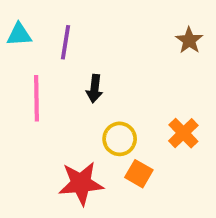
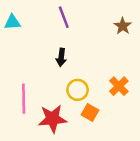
purple line: (65, 42) -> (64, 17), moved, turned -30
pink line: (36, 98) -> (24, 99), moved

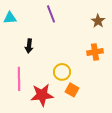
black arrow: (61, 57) -> (29, 46), moved
orange cross: (119, 86) -> (95, 52), moved, turned 35

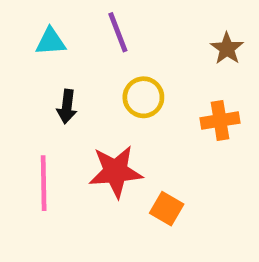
cyan triangle: (10, 18) -> (51, 42), moved
yellow circle: (62, 72) -> (143, 97), moved
red star: (42, 95) -> (116, 172), moved

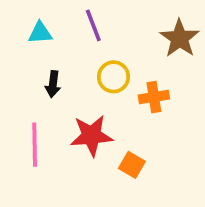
brown star: (227, 49) -> (180, 38), size x1.5
orange cross: (220, 120) -> (154, 97), moved

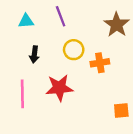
orange square: (132, 165) -> (121, 110), moved, turned -35

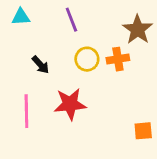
cyan triangle: (26, 21) -> (21, 17), moved
black arrow: (34, 54) -> (41, 65), turned -49
orange cross: (100, 63) -> (118, 59), moved

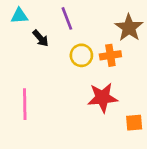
black arrow: (41, 65) -> (41, 38), moved
red star: (70, 104) -> (103, 98), moved

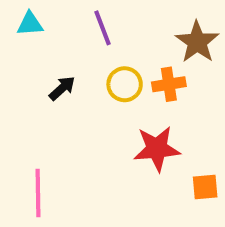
black arrow: (41, 38) -> (62, 88), moved, turned -90
pink line: (25, 104) -> (38, 193), moved

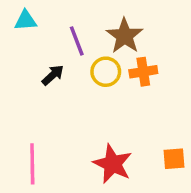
purple line: (102, 28) -> (77, 41), moved
brown star: (197, 42) -> (125, 36), moved
red star: (157, 149) -> (113, 164), moved, turned 30

